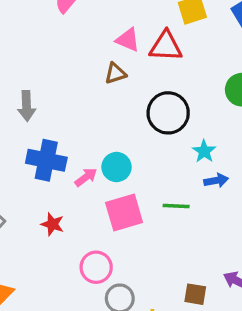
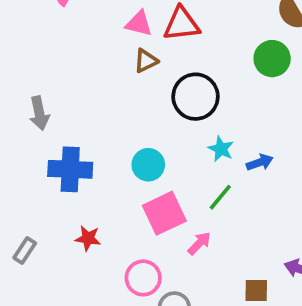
brown triangle: (115, 73) -> (146, 61), moved
cyan star: (204, 151) -> (221, 149), moved
pink arrow: (86, 177) -> (199, 243), moved
green line: (176, 206) -> (220, 197), turned -44

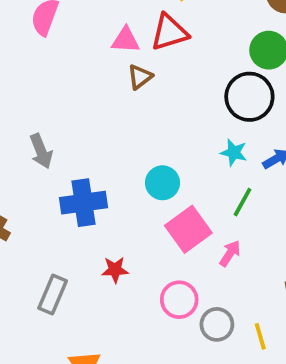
black circle: (195, 97) -> (249, 97), moved
gray rectangle: (25, 250) -> (53, 294), size x1.4

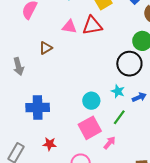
brown triangle: (140, 77) -> (46, 48), moved
gray arrow: (41, 151) -> (18, 66), moved
cyan circle: (162, 183) -> (91, 101), moved

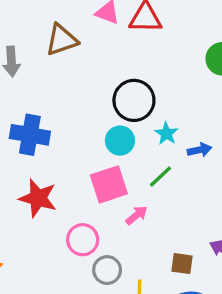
brown triangle: (46, 48) -> (62, 40), size x1.5
black circle: (129, 64) -> (134, 100), moved
red star: (50, 144) -> (38, 198), size x1.6

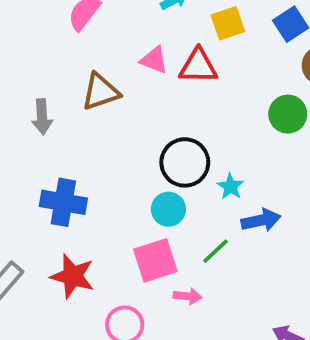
cyan star: (166, 134) -> (230, 187), moved
blue arrow: (199, 150) -> (261, 220), size x1.4
pink arrow: (137, 215) -> (188, 296), turned 45

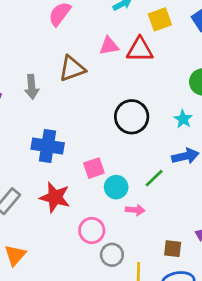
pink triangle: (154, 60) -> (109, 46), turned -30
cyan star: (230, 187) -> (183, 119), moved
cyan circle: (168, 209) -> (116, 187), moved
pink square: (155, 260) -> (94, 168), moved, size x0.7

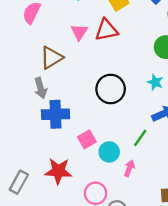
pink triangle: (109, 46) -> (79, 32), turned -36
gray arrow: (32, 87) -> (41, 88), moved
blue cross: (48, 146) -> (55, 114), moved
pink arrow: (135, 210) -> (129, 168), turned -63

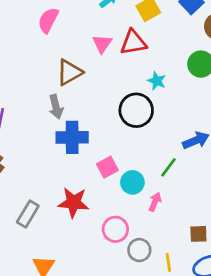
cyan star: (155, 82) -> (157, 81), moved

